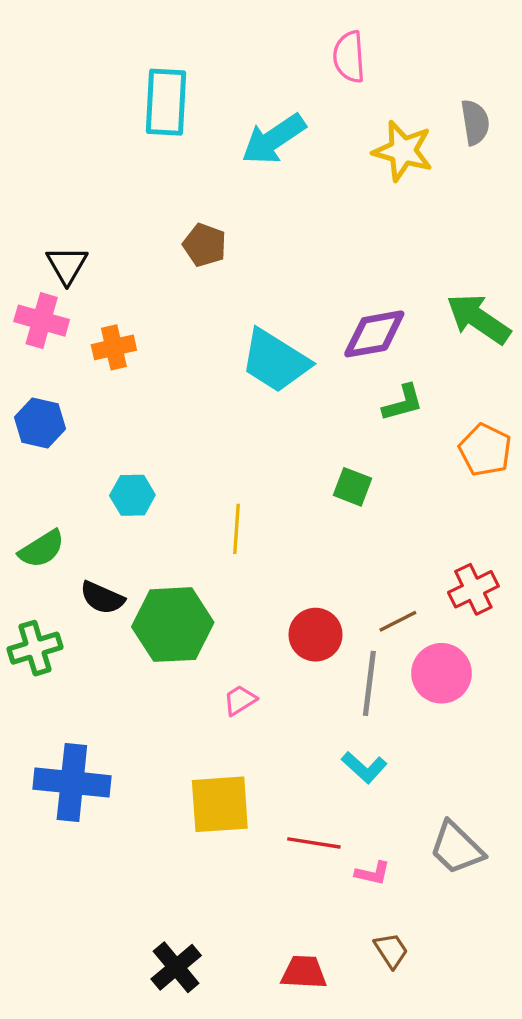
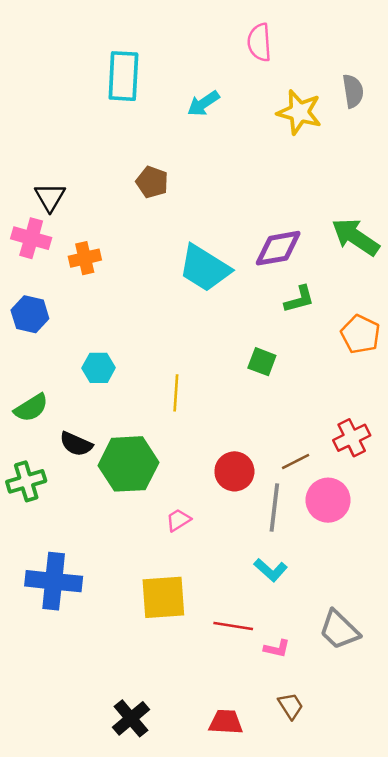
cyan arrow: (274, 139) -> (203, 103), size x0.7

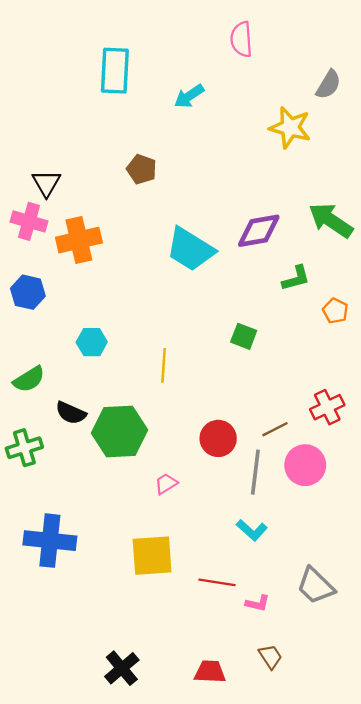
gray semicircle: (353, 91) -> (328, 85), turned 40
yellow star: (299, 112) -> (290, 127), moved
orange cross: (85, 258) -> (79, 240), size x1.5
green L-shape: (299, 299) -> (296, 278), moved
orange pentagon: (360, 334) -> (335, 311), size x0.7

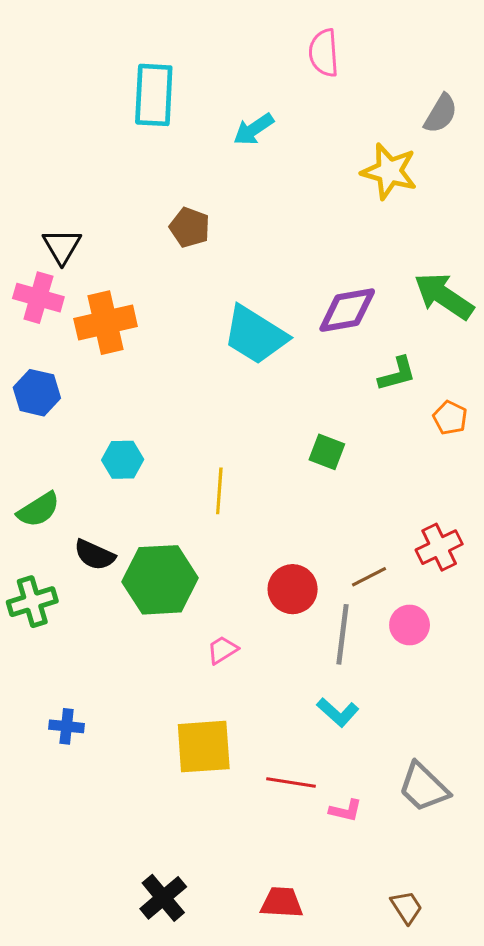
pink circle: (305, 465) -> (410, 625), size x0.7
blue cross: (50, 541) -> (67, 726), size x0.5
brown trapezoid: (270, 657) -> (406, 907), moved

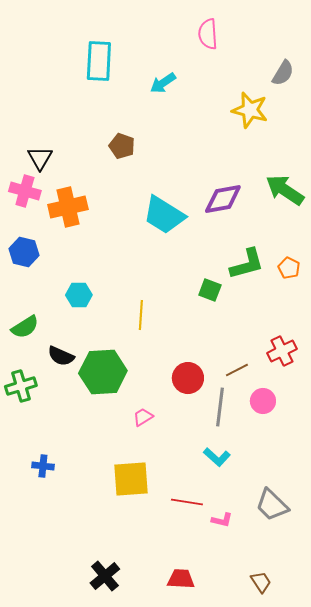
green L-shape: (397, 374) -> (247, 264), moved, size x1.4

